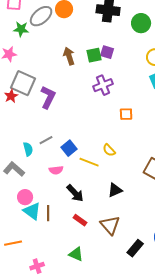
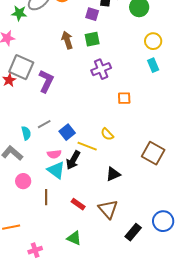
purple square: (107, 52) -> (92, 14), moved
black arrow: (75, 193) -> (73, 160), moved, turned 72
cyan triangle: (32, 211) -> (56, 170), moved

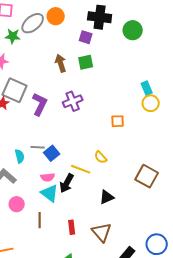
yellow circle: (153, 41) -> (151, 103), moved
purple cross: (101, 69) -> (73, 101), moved
gray line: (44, 124) -> (38, 147), turned 32
blue square: (67, 132) -> (52, 153), moved
red rectangle: (78, 204) -> (72, 227), turned 48

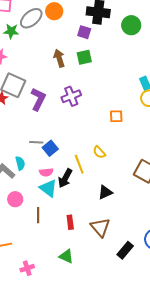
cyan semicircle: (20, 156) -> (20, 163), moved
yellow line: (81, 169) -> (79, 164), turned 48

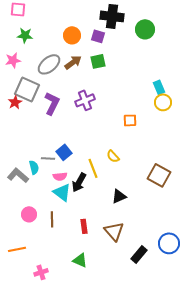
orange circle: (54, 11) -> (72, 35), moved
gray ellipse: (31, 18) -> (49, 64), moved
brown arrow: (59, 58) -> (73, 62), turned 72
gray line: (36, 142) -> (48, 158), moved
pink circle: (15, 199) -> (29, 214), moved

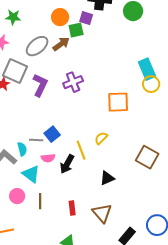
green square: (98, 61) -> (76, 30), moved
cyan rectangle: (159, 87) -> (147, 69), size x1.5
orange square: (130, 120) -> (118, 102), size x1.6
yellow semicircle: (113, 156) -> (101, 138), turned 88
cyan triangle: (62, 192) -> (31, 174), moved

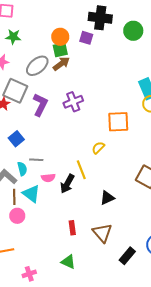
green square: (76, 30) -> (60, 50), moved
blue square: (52, 134) -> (16, 139), moved
yellow semicircle: (101, 138) -> (98, 148), moved
brown line: (40, 201) -> (14, 197), moved

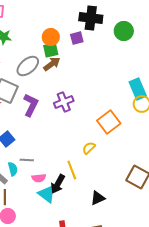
purple square: (86, 38) -> (77, 38), turned -32
orange square: (118, 122) -> (109, 122), turned -35
cyan triangle: (31, 194) -> (47, 194), moved

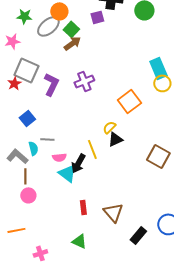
orange circle: (51, 37) -> (59, 11), moved
green square: (51, 50) -> (71, 29), turned -35
gray ellipse: (28, 66) -> (48, 26), moved
black triangle: (98, 198) -> (115, 139), moved

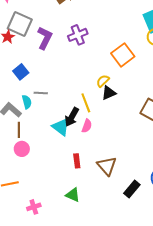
pink semicircle: (59, 157) -> (87, 126), moved, turned -64

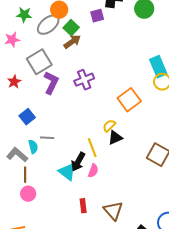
gray square: (20, 24) -> (39, 62), moved, turned 35

